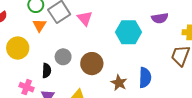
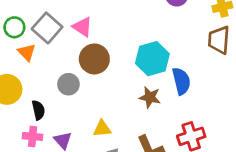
cyan hexagon: (128, 32) -> (152, 59), moved
brown circle: (92, 64) -> (94, 59), moved
black semicircle: (47, 71) -> (38, 110), moved

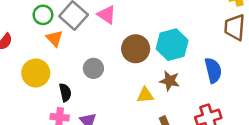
brown circle: (94, 59) -> (136, 49), moved
blue semicircle: (181, 81) -> (213, 70), moved
yellow triangle: (102, 129) -> (145, 95), moved

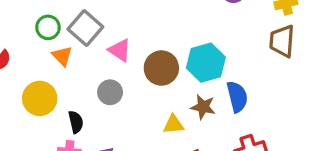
pink triangle: (107, 15) -> (120, 50), moved
blue semicircle: (213, 70) -> (237, 97), moved

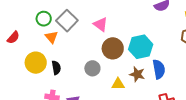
pink triangle: (120, 50) -> (100, 24), moved
gray circle: (110, 92) -> (92, 68), moved
black semicircle: (76, 122) -> (56, 68), moved

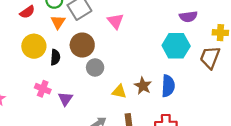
red semicircle: (13, 38) -> (27, 12), moved
cyan hexagon: (141, 47) -> (176, 46), moved
brown circle: (113, 48) -> (82, 45), moved

